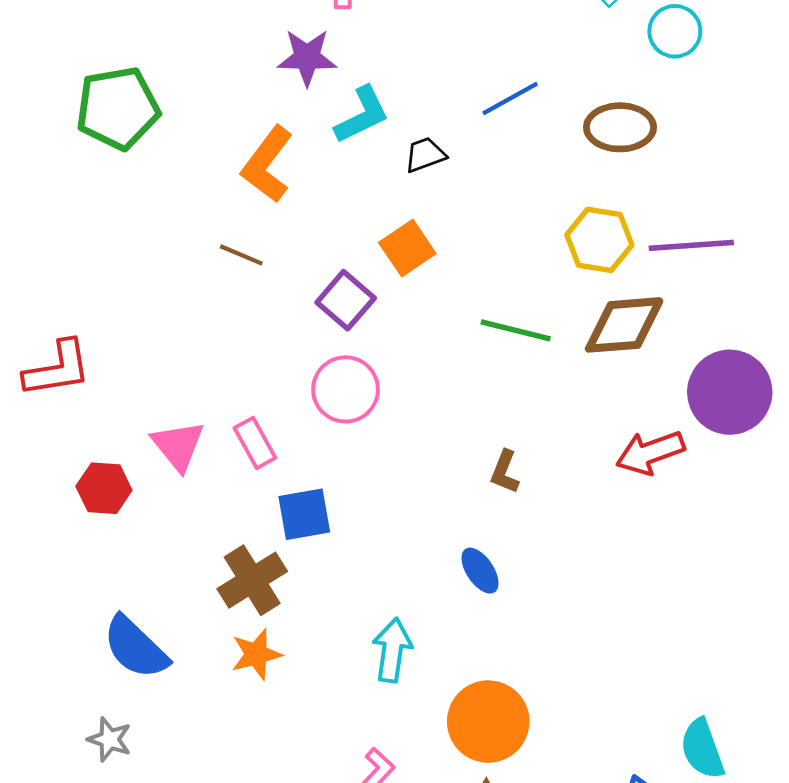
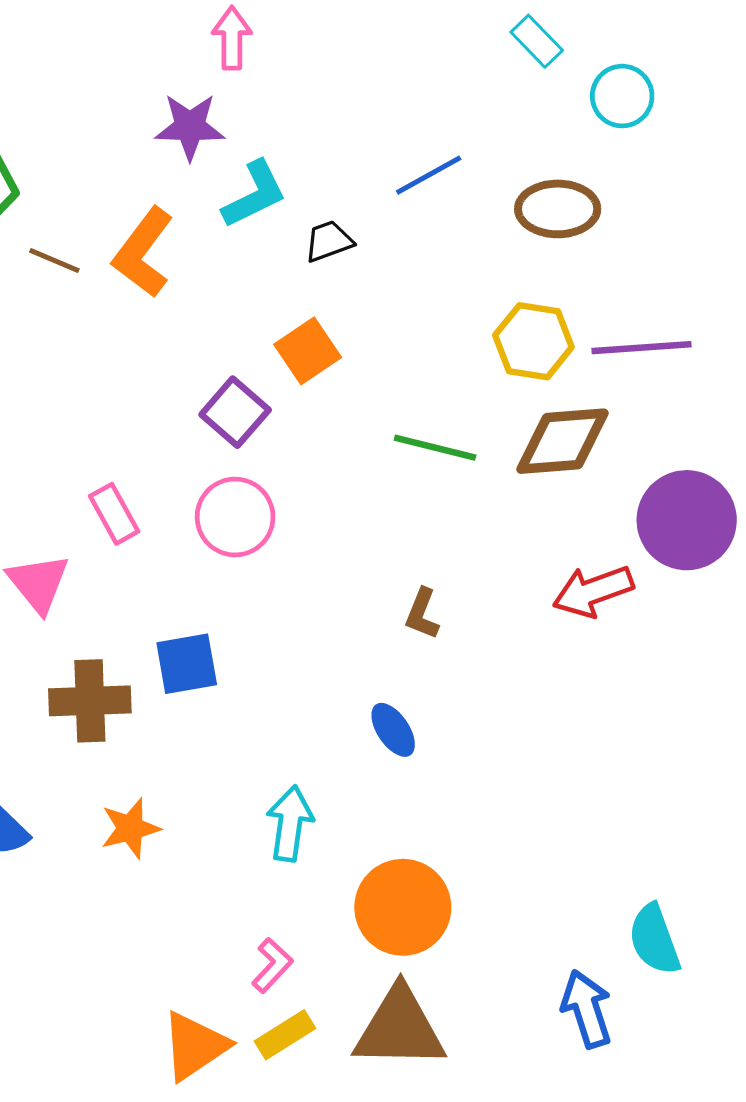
brown line: (241, 255) -> (54, 261), moved
pink rectangle: (255, 443) -> (114, 514), moved
brown cross: (252, 580) -> (90, 701), moved, turned 30

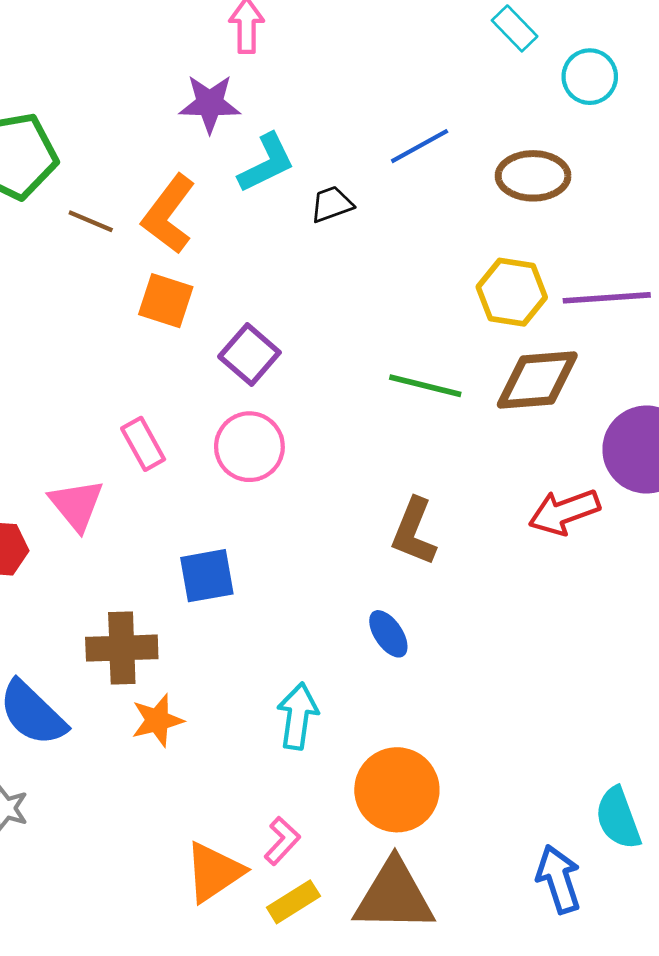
orange square: (308, 351) -> (166, 301), moved, turned -38
brown L-shape: (422, 614) -> (414, 532), size x1.5
brown cross: (90, 701) -> (122, 648), moved
orange triangle: (195, 1046) -> (214, 872), moved

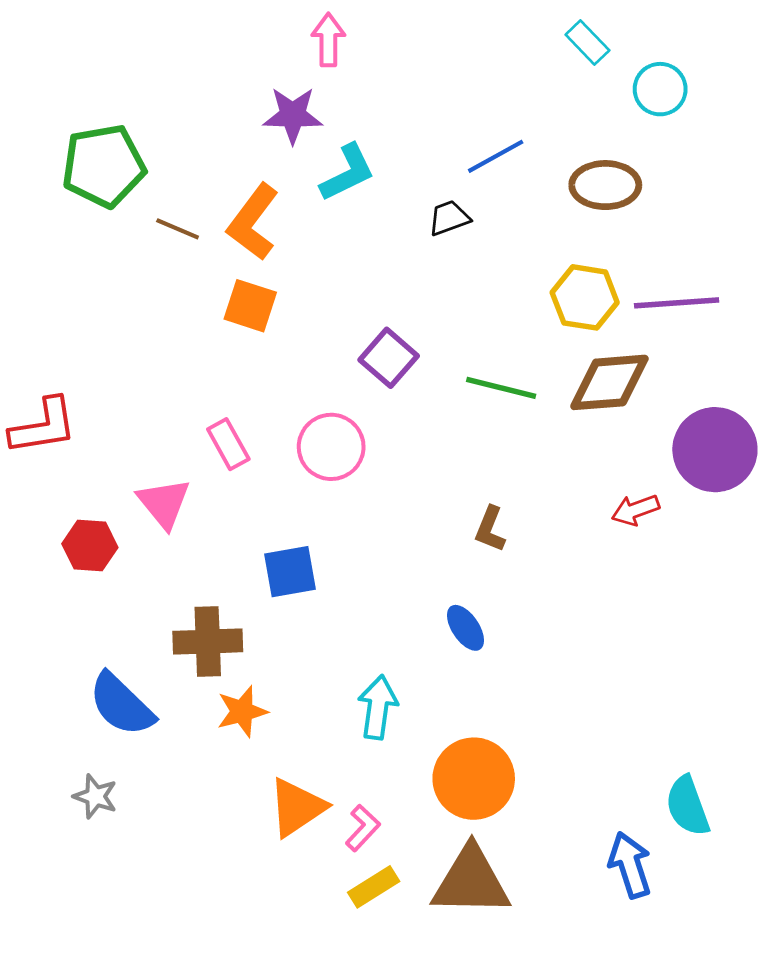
black trapezoid: (332, 204) -> (449, 218), moved
purple square: (249, 355) -> (389, 358), moved
red arrow: (564, 512) -> (635, 510), size x0.7
brown L-shape: (414, 532) -> (490, 529), size x0.7
orange triangle: (214, 872) -> (297, 807), moved

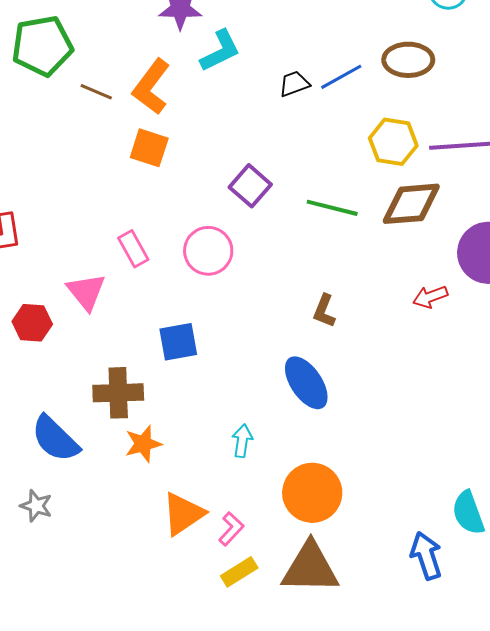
blue line: (496, 156) -> (341, 77), moved
blue ellipse: (465, 628) -> (306, 383), size x1.6
cyan arrow: (378, 707) -> (242, 441), size x0.7

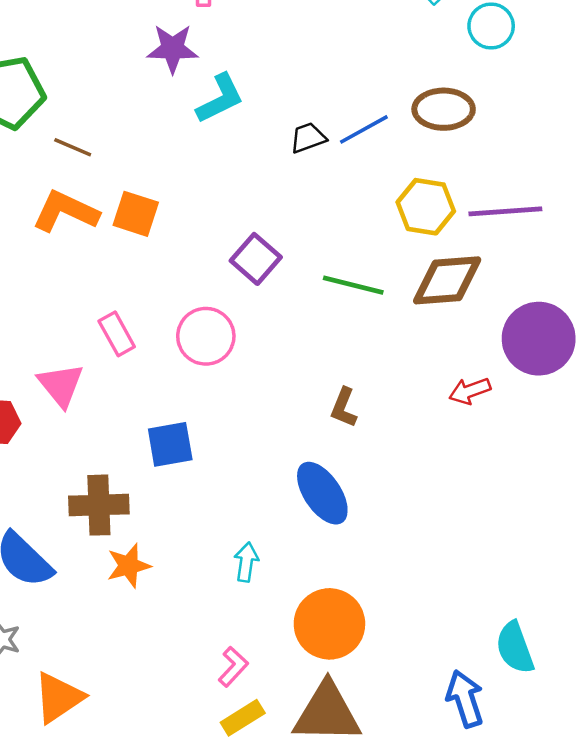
orange L-shape: (151, 87) -> (66, 211), moved, turned 78
orange triangle: (183, 514) -> (58, 698), moved

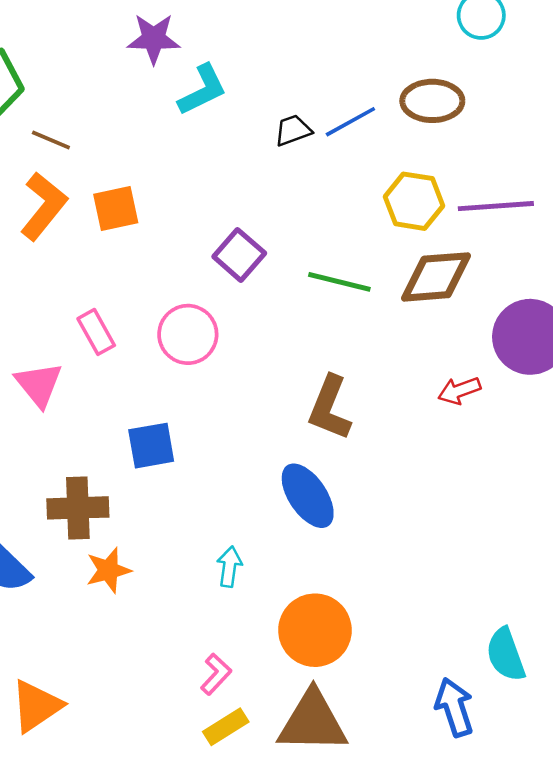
orange L-shape: (66, 211) -> (44, 206), turned 104
orange square: (136, 214) -> (116, 208), turned -30
brown L-shape: (344, 408) -> (330, 408), size x1.6

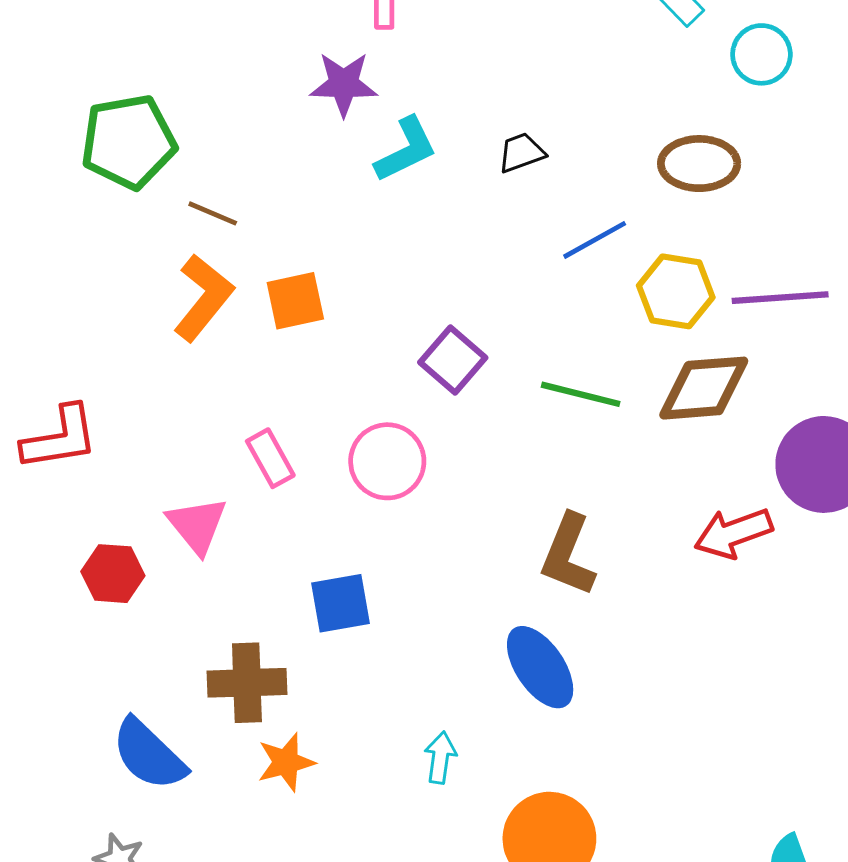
blue line: (350, 122) -> (595, 240), moved
black trapezoid: (293, 130) -> (521, 153), moved
red arrow: (459, 391) -> (733, 533), size x1.4

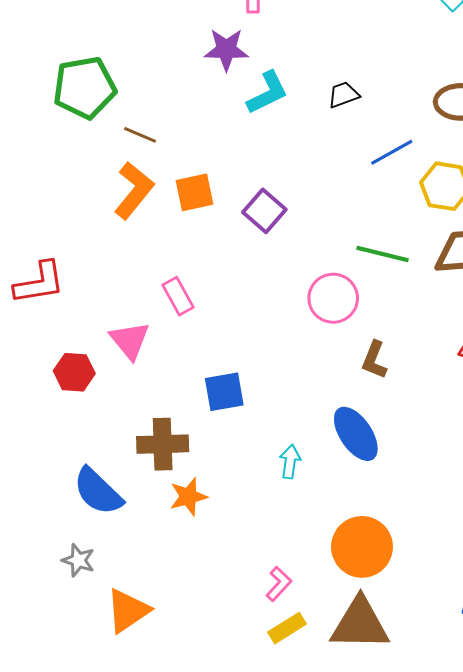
purple square: (453, 360) -> (264, 211), moved
pink circle: (387, 461) -> (333, 298), moved
brown L-shape: (568, 555) -> (374, 360), size x0.7
cyan arrow: (440, 758) -> (290, 462), moved

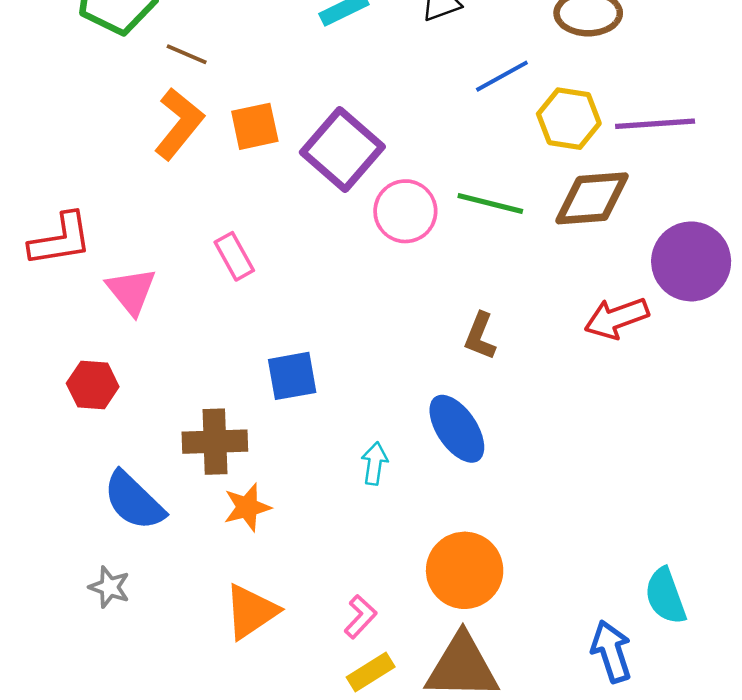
purple square: (264, 211) -> (342, 149), size x1.5
pink circle: (333, 298) -> (405, 211), moved
pink triangle: (130, 340) -> (131, 291), moved
red hexagon: (74, 372) -> (93, 385), moved
orange triangle: (128, 611) -> (251, 612), moved

